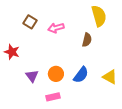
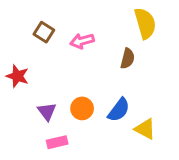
yellow triangle: (110, 77) -> (145, 129), moved
pink rectangle: (53, 97) -> (57, 142), moved

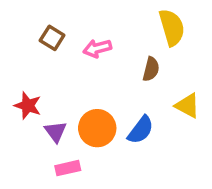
red star: (17, 76) -> (28, 106), moved
orange circle: (82, 108) -> (97, 128), size x1.4
yellow triangle: (145, 129) -> (187, 106), moved

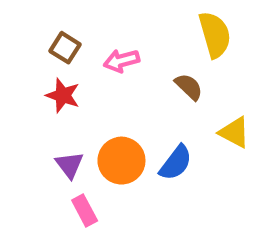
brown semicircle: (151, 69) -> (189, 87), turned -60
red star: (28, 106) -> (63, 95), moved
pink rectangle: (68, 168) -> (85, 211), turned 75

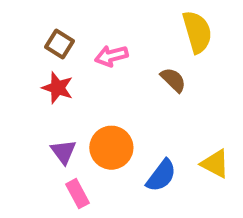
yellow triangle: (234, 132) -> (215, 164), moved
blue semicircle: (176, 163) -> (161, 176), moved

